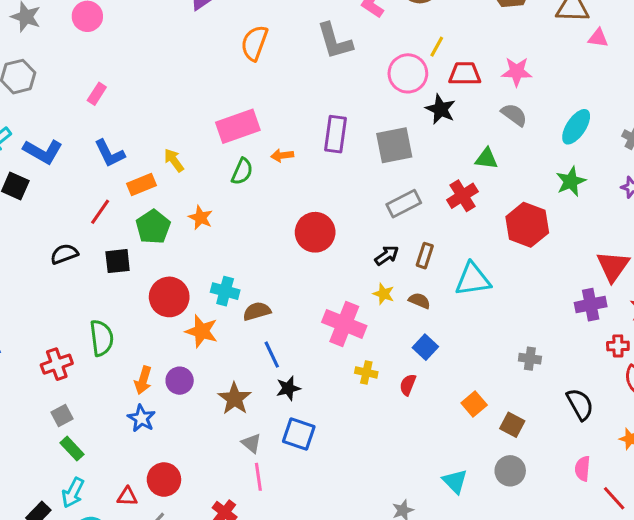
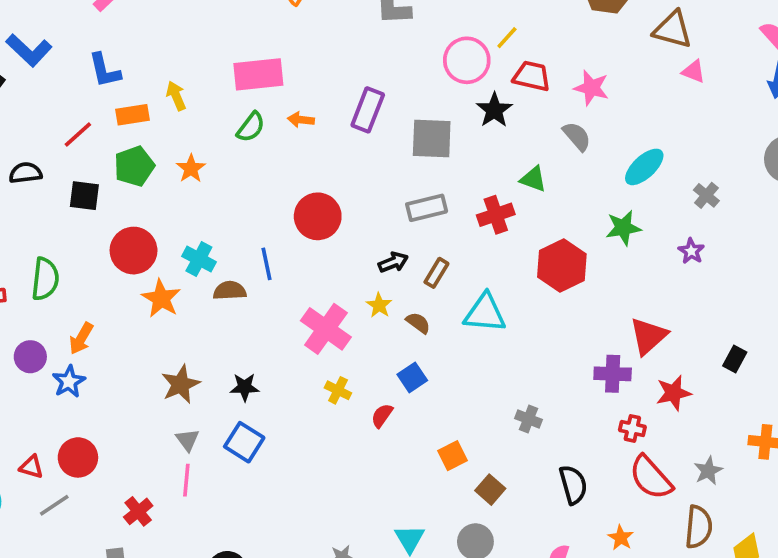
blue line: (272, 355) -> (266, 264), moved
purple circle: (180, 381) -> (30, 357), moved

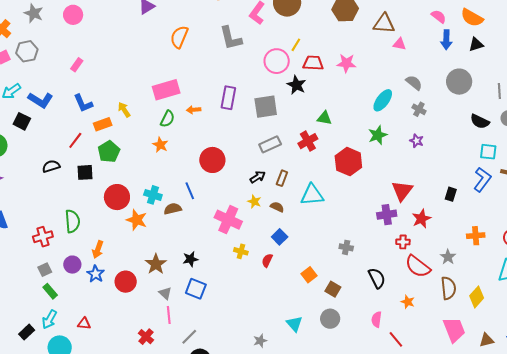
gray semicircle: (577, 136) -> (414, 83), moved
orange star: (191, 169) -> (160, 145), moved
red circle: (78, 457) -> (126, 282), moved
gray line: (54, 505) -> (189, 337), moved

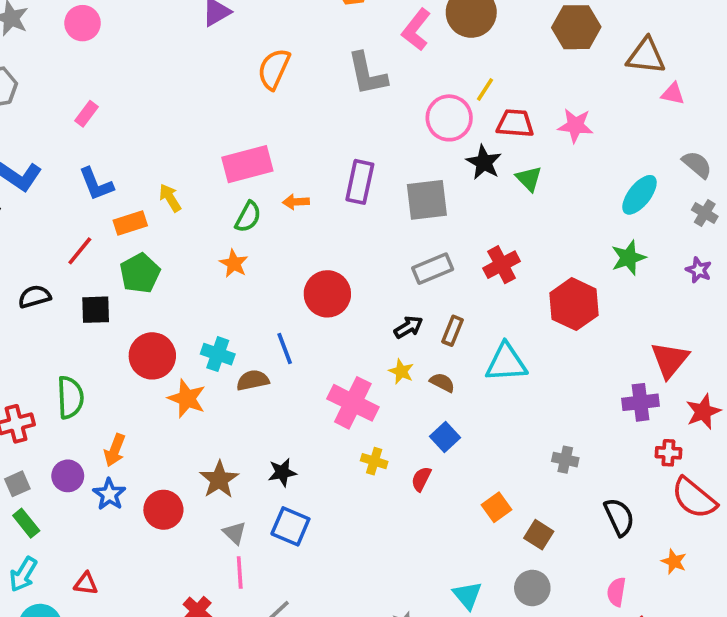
green triangle: (324, 118) -> (529, 179), moved, turned 35

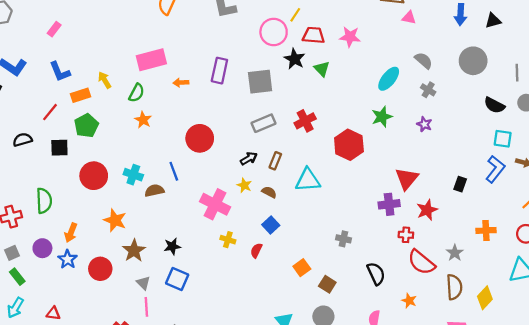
green semicircle: (248, 217) -> (136, 93), moved
orange star: (187, 399) -> (115, 220), moved

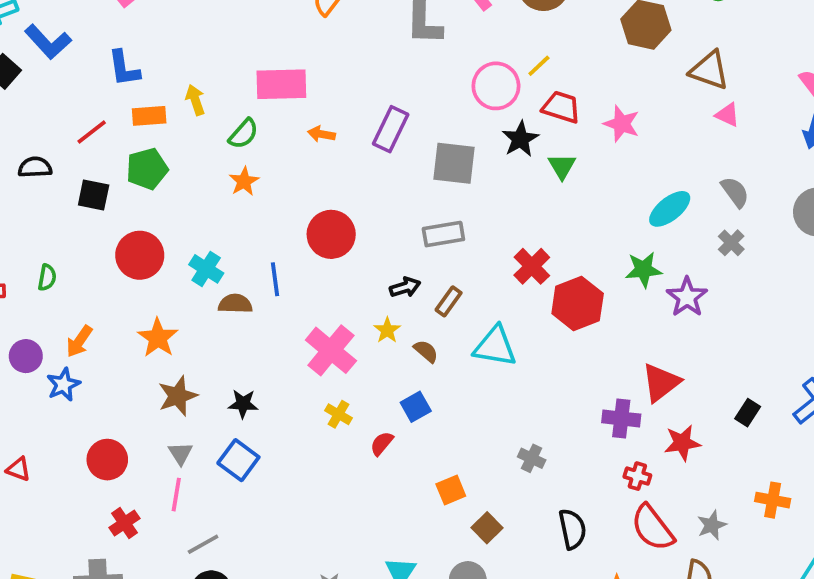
red cross: (305, 121) -> (532, 266), moved, turned -30
purple star: (424, 124) -> (687, 297), moved, size x1.5
green semicircle: (44, 201) -> (47, 277), size x0.6
red circle: (100, 269) -> (107, 460), moved

